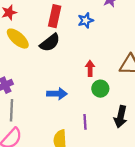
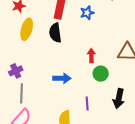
yellow ellipse: (18, 39) -> (27, 29), turned 65
black semicircle: (50, 43) -> (55, 33), turned 120

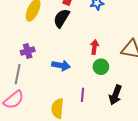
black semicircle: (55, 33) -> (62, 18), turned 30
purple cross: (16, 71) -> (28, 51), moved

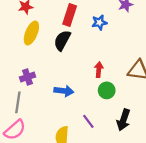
purple line: (83, 95) -> (88, 121), turned -40

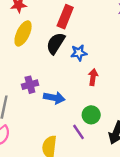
blue star: (99, 22) -> (79, 53), moved
purple cross: (27, 77) -> (30, 85), moved
green circle: (107, 90) -> (91, 115), moved

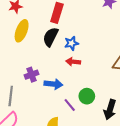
red arrow: (93, 77) -> (73, 62), moved, turned -88
purple line: (79, 132) -> (70, 105), moved

